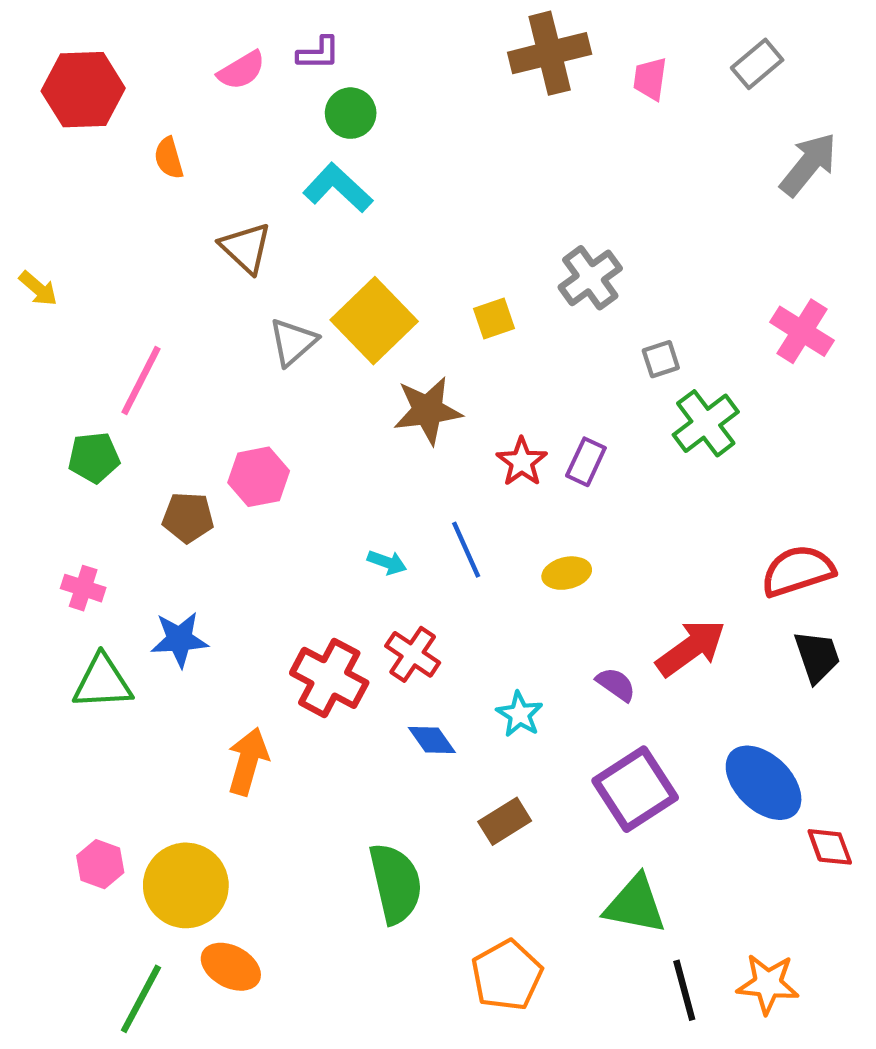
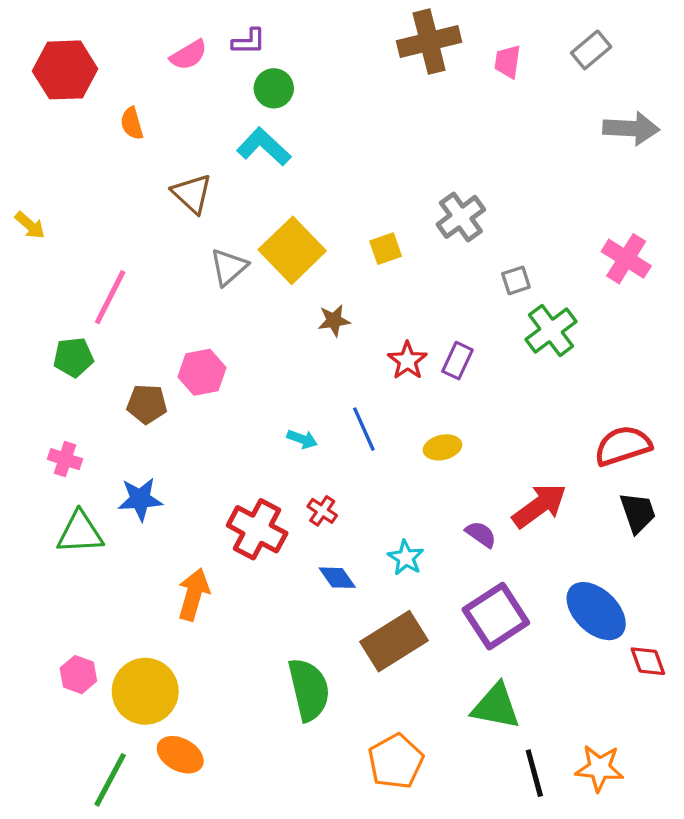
gray arrow: (808, 164) -> (631, 128), turned 54
brown star: (428, 410) -> (334, 320), size x0.6
red cross: (413, 654) -> (322, 511), size x0.7
brown rectangle: (505, 821) -> (394, 641), size x1.6

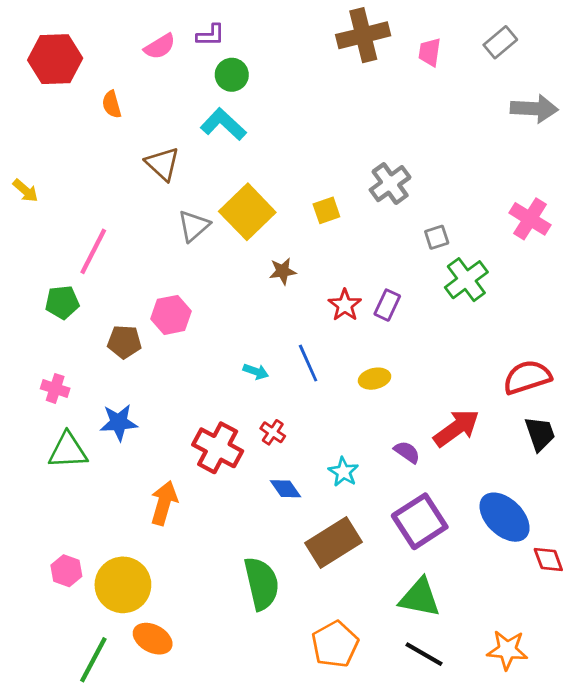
black line: (534, 773) -> (424, 654), moved, turned -45

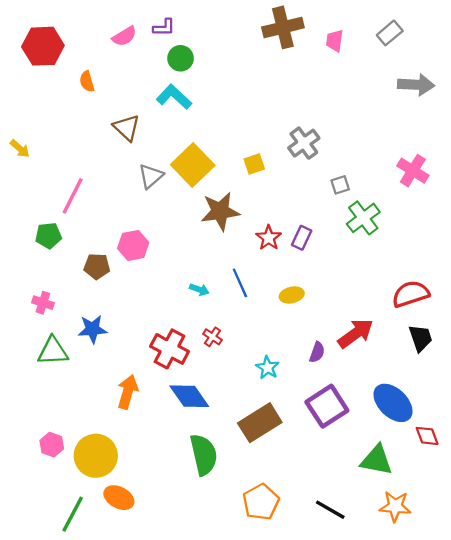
brown star: (283, 271) -> (220, 211), size x1.8
purple semicircle: (407, 452) -> (317, 352), turned 75
blue diamond: (285, 489) -> (189, 396), moved, size x1.6
green triangle: (420, 598) -> (376, 460), moved

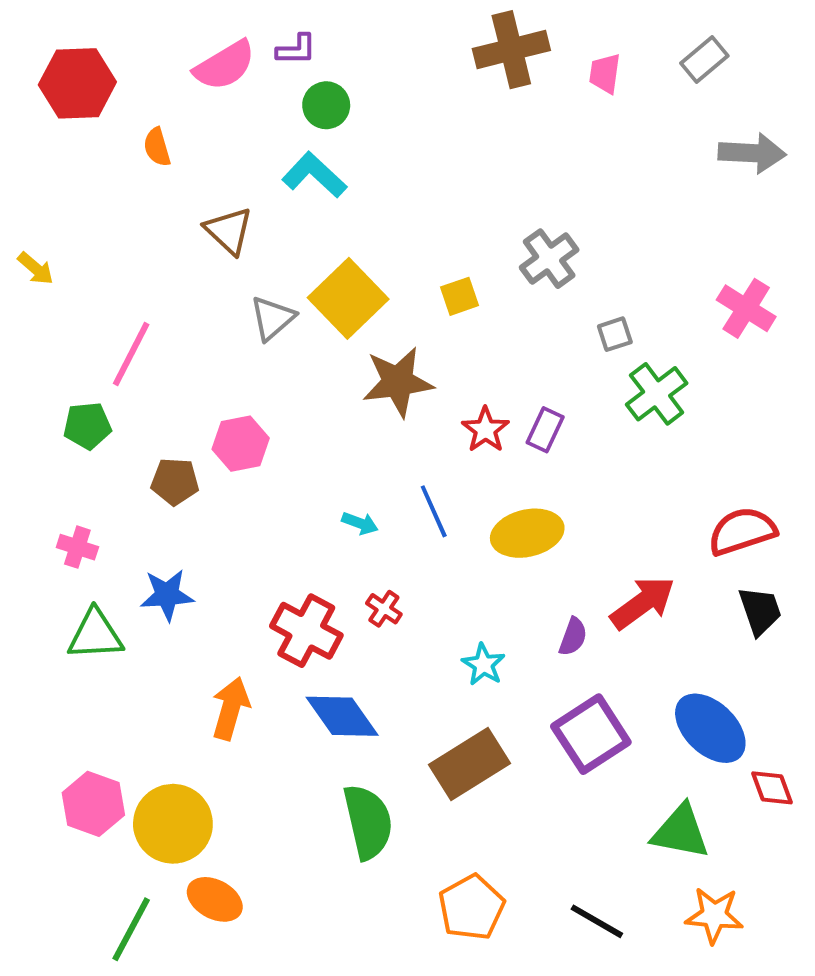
pink semicircle: (124, 36) -> (225, 65), size x1.4
yellow ellipse: (292, 295) -> (527, 533), size x1.6
pink hexagon: (52, 445) -> (93, 804), size x1.4

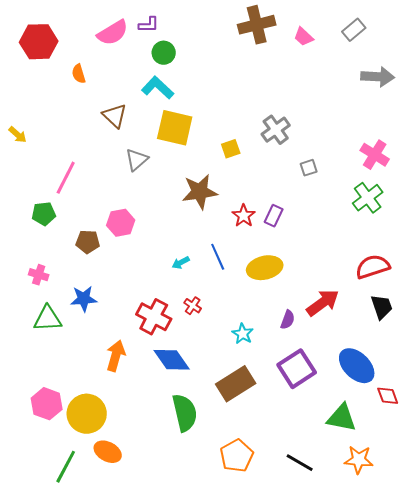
pink trapezoid: (605, 73) -> (304, 37), turned -55
yellow square: (348, 298) -> (175, 128), moved, turned -33
green cross: (657, 394) -> (368, 198), moved
cyan arrow: (360, 523) -> (181, 263), turned 132

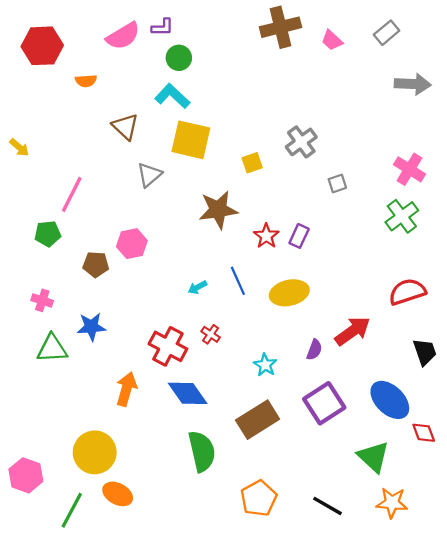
orange semicircle: (79, 74) -> (86, 81), turned -78
black trapezoid: (382, 307) -> (425, 352), moved
pink hexagon: (47, 404) -> (26, 475), moved
green triangle: (342, 418) -> (373, 457), turned 32

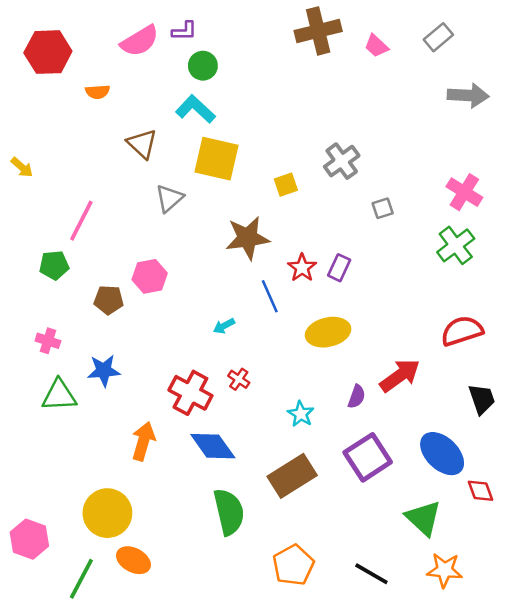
blue line: (238, 281) -> (270, 296), moved

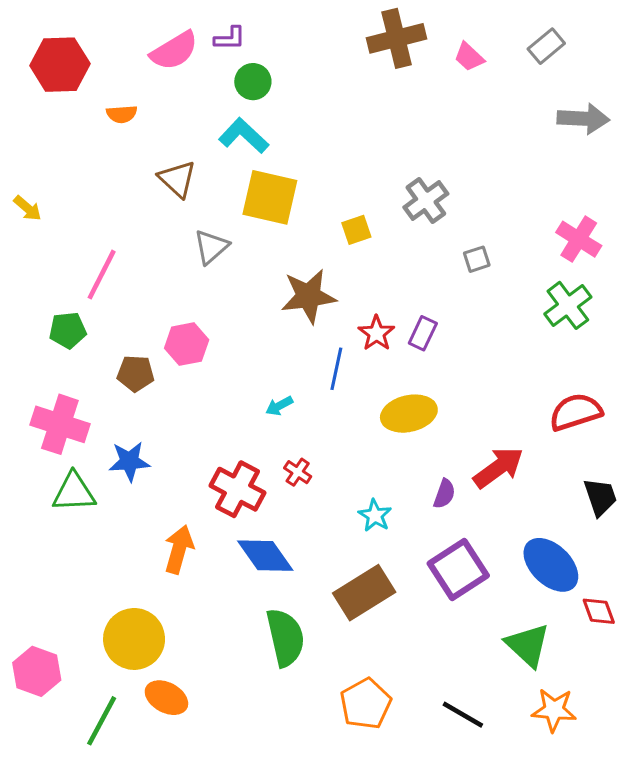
blue line: (270, 296) -> (336, 369), turned 36
pink cross: (48, 341) -> (60, 424), size x1.8

